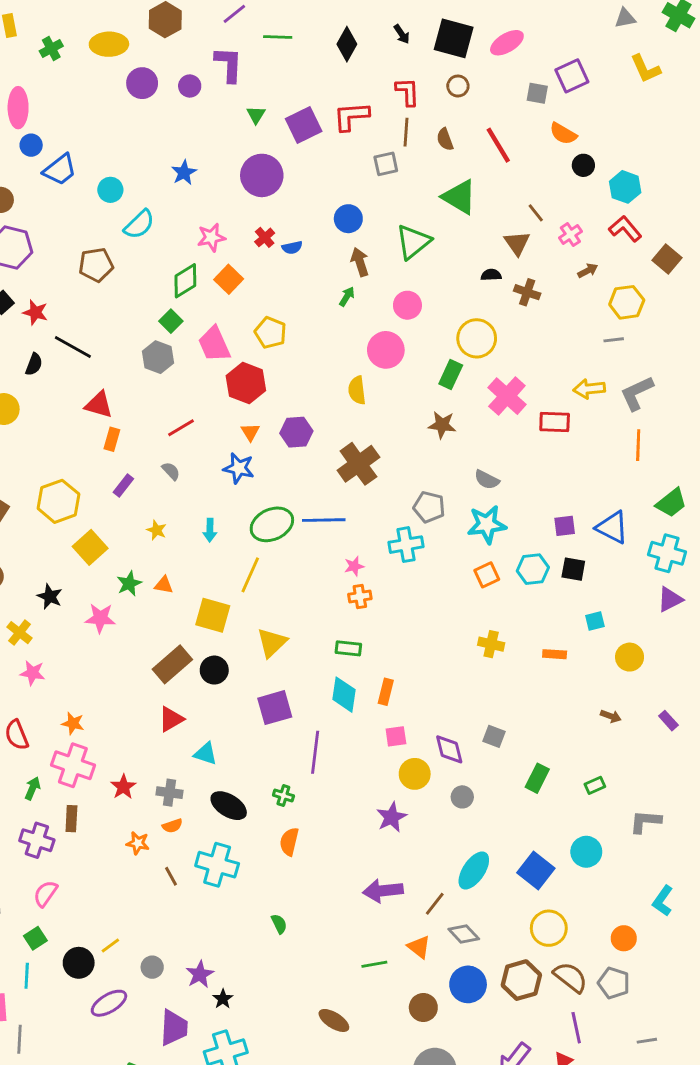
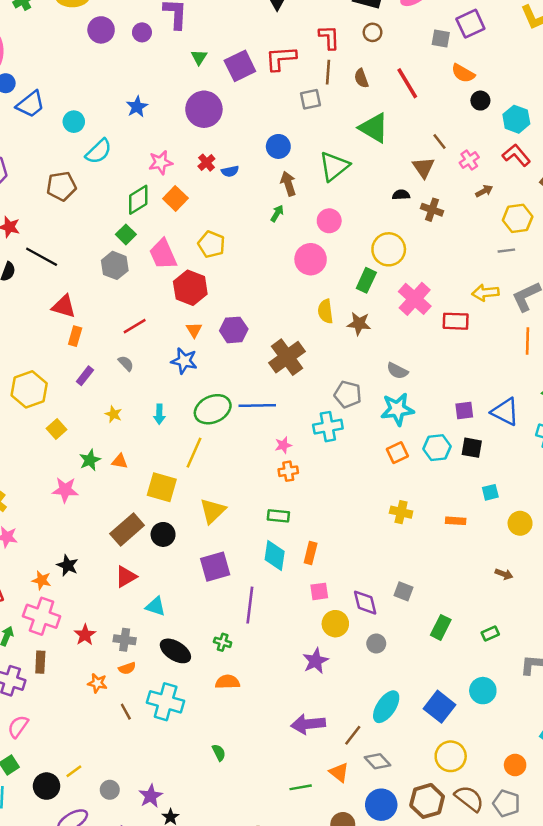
yellow semicircle: (357, 390) -> (325, 311), moved
yellow square: (90, 547) -> (56, 429), size x0.7
black star: (50, 597) -> (68, 565), moved
orange semicircle: (289, 842) -> (228, 682), turned 75

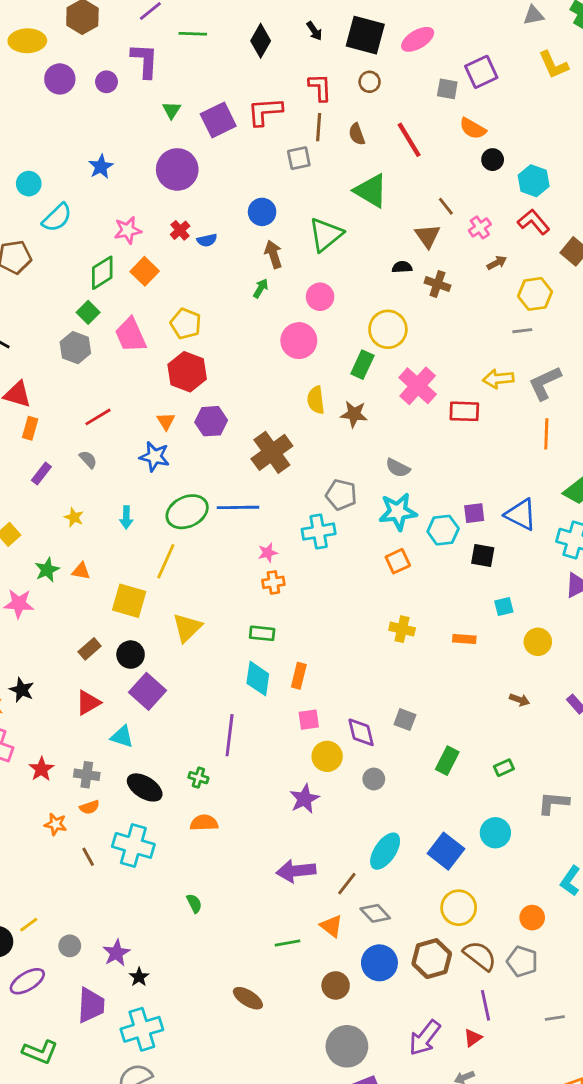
red hexagon: (190, 288) -> (187, 372), moved
cyan hexagon: (437, 448) -> (443, 530), moved
brown rectangle: (127, 529) -> (90, 649), size x0.6
purple square: (215, 567) -> (148, 691), moved, turned -32

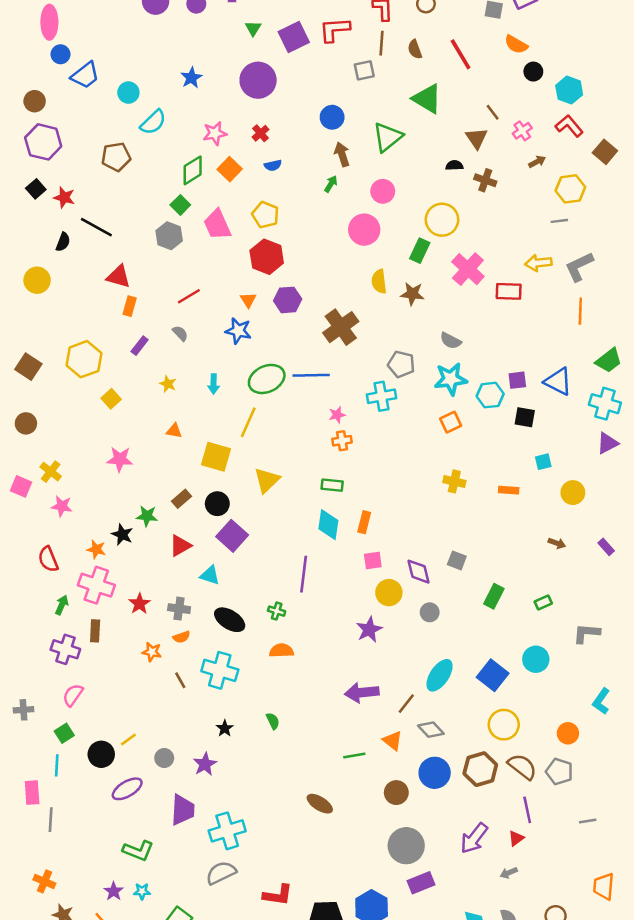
blue semicircle: (207, 240) -> (273, 165), moved
green star: (47, 570) -> (147, 516), moved, turned 30
black star: (139, 977) -> (225, 728), moved

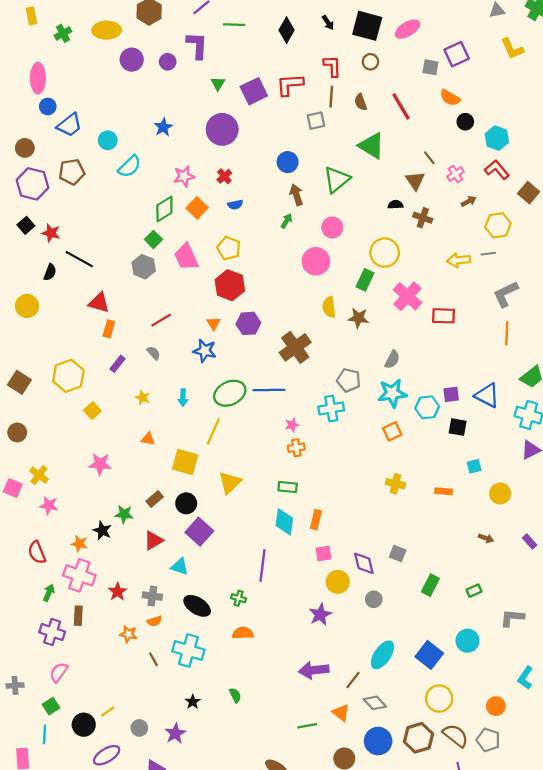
brown pentagon: (116, 157) -> (72, 172), moved
yellow arrow: (538, 263) -> (459, 260), moved
gray semicircle: (451, 341) -> (392, 359), turned -90

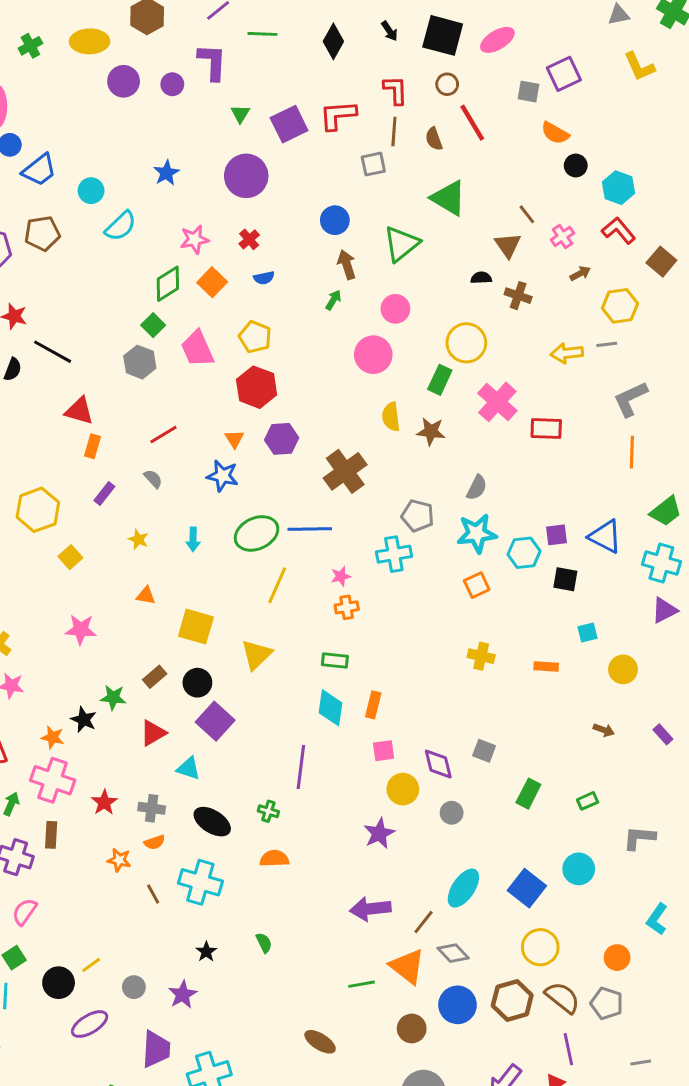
red line: (401, 106) -> (472, 123), moved
yellow line: (213, 431) -> (277, 585), moved
orange triangle: (341, 713) -> (407, 966), size x1.5

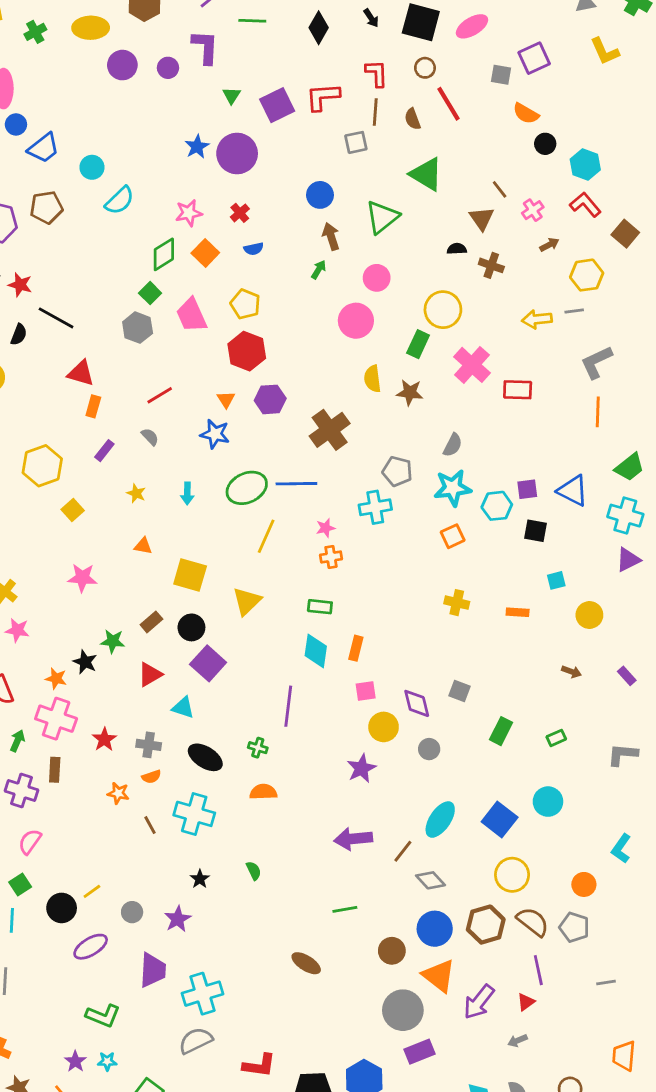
blue star: (166, 173) -> (197, 147), moved
gray L-shape: (639, 838) -> (623, 755), moved
orange triangle: (407, 966) -> (439, 976), moved

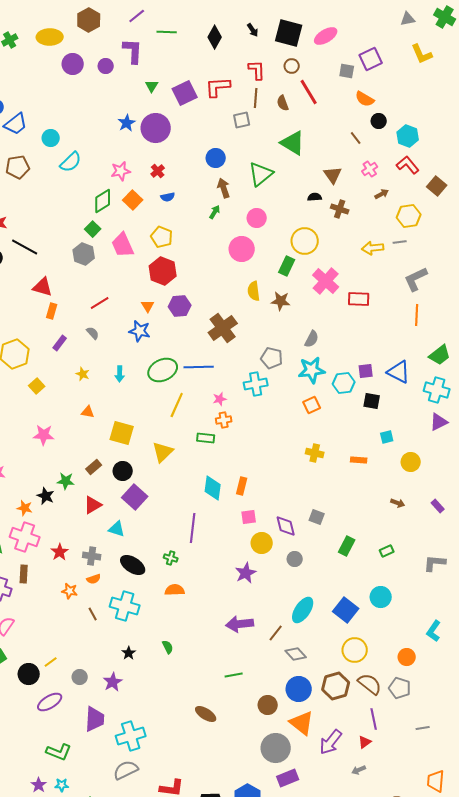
brown line: (500, 189) -> (356, 138), moved
green rectangle: (320, 607) -> (206, 438), moved

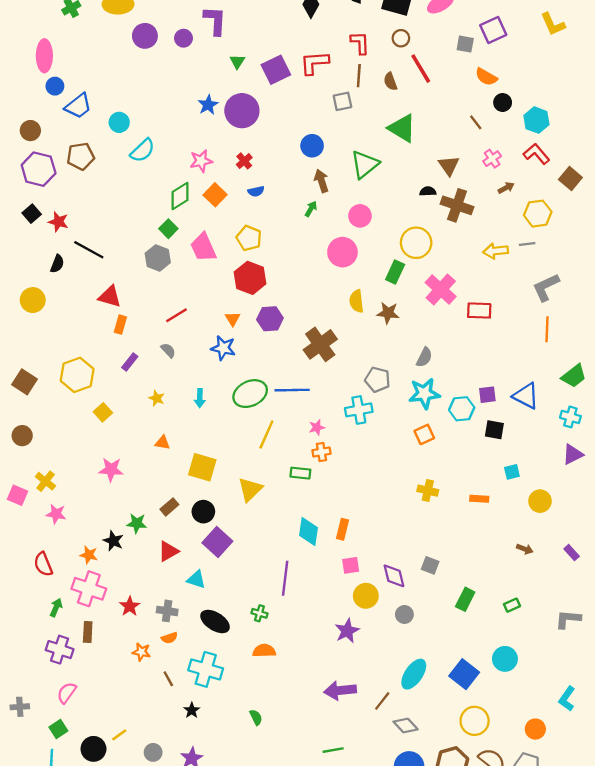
brown cross: (340, 209) -> (457, 205), size x1.5
cyan cross: (437, 390) -> (570, 417), size x0.7
black star: (129, 653) -> (192, 710), moved

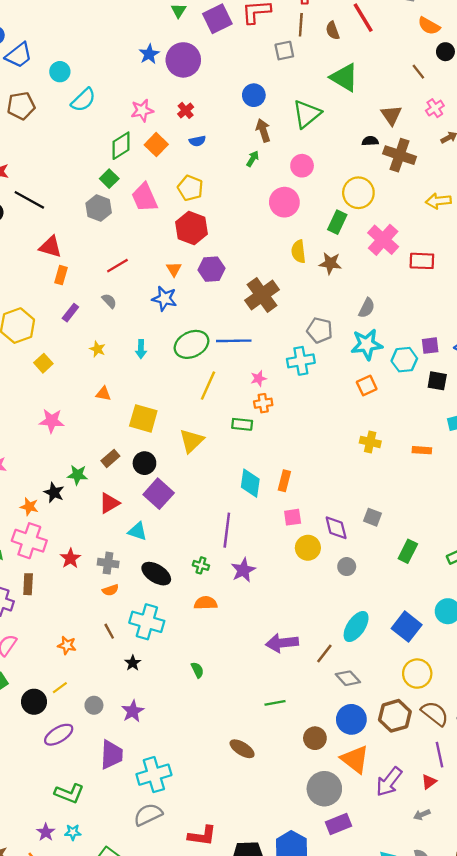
purple star: (347, 631) -> (243, 570), moved
orange star: (141, 652) -> (67, 645), moved

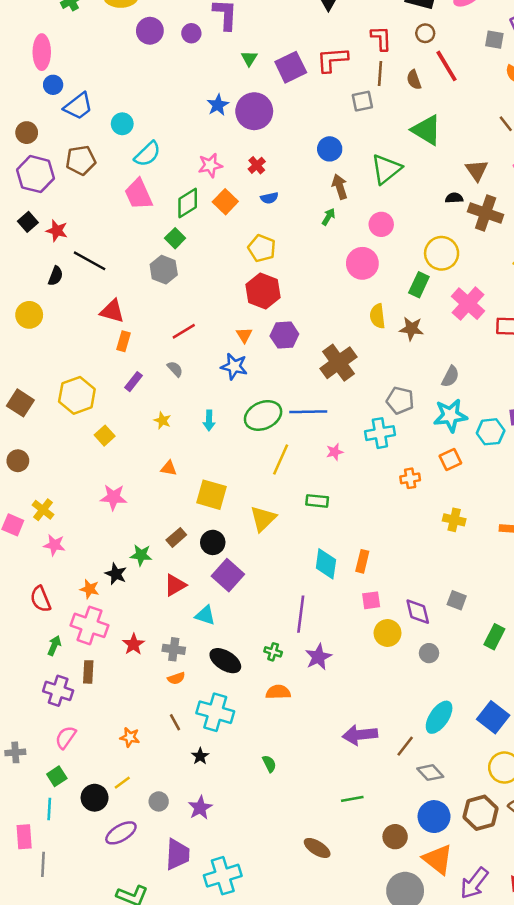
pink trapezoid: (144, 197) -> (139, 194), moved
orange cross: (263, 403) -> (410, 478), moved

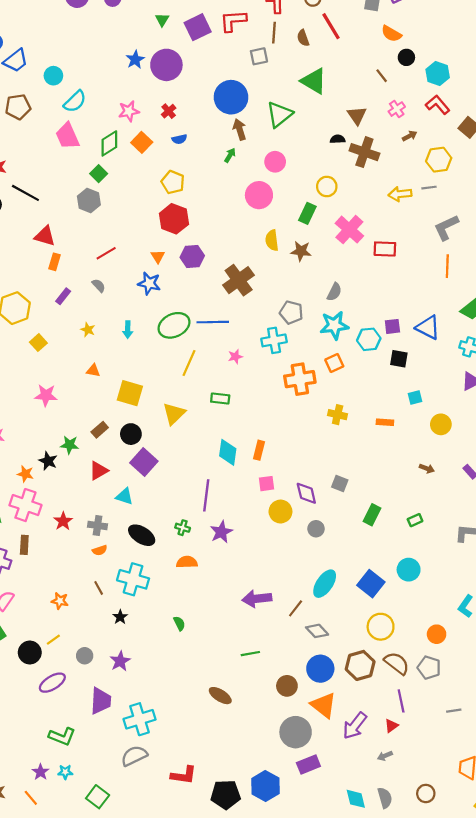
blue circle: (330, 149) -> (231, 97), size x1.6
yellow circle: (442, 253) -> (327, 187), size x0.7
orange cross: (410, 478) -> (300, 379), size x1.8

